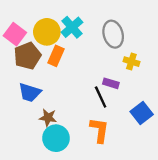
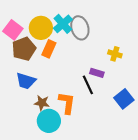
gray ellipse: (113, 34) -> (80, 28), moved
orange L-shape: (99, 130) -> (67, 103), moved

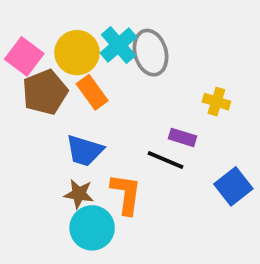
orange rectangle: (49, 49) -> (92, 92), turned -60
blue trapezoid: (26, 81) -> (85, 151), moved
black line: (88, 85) -> (166, 160), turned -42

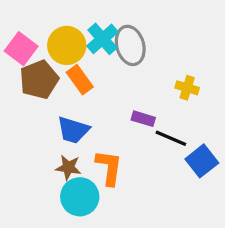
purple rectangle: (183, 137) -> (143, 119), moved
black line: (166, 160) -> (171, 138), moved

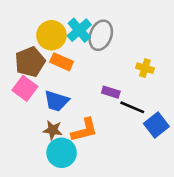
gray ellipse: (130, 45) -> (101, 35), turned 36
pink square: (21, 49) -> (25, 88), moved
orange rectangle: (80, 80) -> (62, 62), turned -30
orange L-shape: (109, 167) -> (84, 130), turned 68

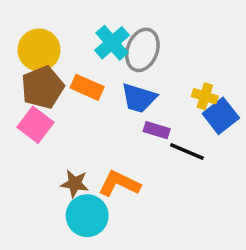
yellow circle: (51, 35) -> (39, 50), moved
blue trapezoid: (57, 101) -> (139, 98), moved
blue square: (156, 125) -> (221, 116), moved
orange L-shape: (84, 130) -> (119, 184), turned -140

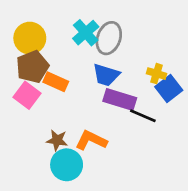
orange rectangle: (87, 87) -> (56, 82), moved
purple rectangle: (157, 130) -> (120, 99), size x1.6

